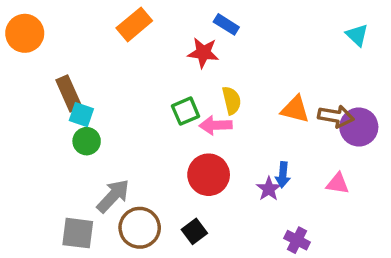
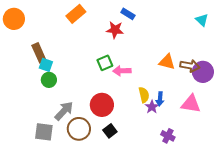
yellow semicircle: (232, 100) -> (144, 95), moved
red circle: (209, 175) -> (102, 105), moved
pink triangle: (338, 184) -> (191, 104), size x1.5

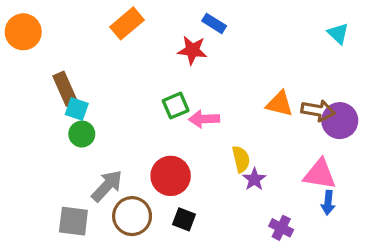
blue arrow: (160, 99) -> (328, 203), moved
black square: (110, 131) -> (184, 219), turned -32

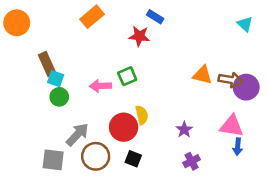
pink arrow: (204, 119) -> (100, 86), moved
yellow semicircle: (241, 159) -> (142, 115), moved
purple cross: (281, 228) -> (192, 161), moved, turned 35

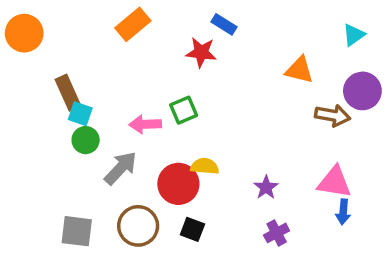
cyan triangle: (245, 24) -> (354, 35), turned 42
orange triangle: (202, 75) -> (299, 70), moved
purple circle: (246, 87) -> (362, 91), moved
yellow semicircle: (142, 115) -> (205, 166), turned -72
gray arrow: (77, 134) -> (121, 168), moved

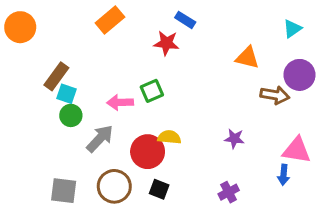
brown rectangle: (68, 93) -> (56, 76), turned 60
pink triangle: (334, 182) -> (297, 150), moved
purple star: (266, 187) -> (234, 139), moved, turned -30

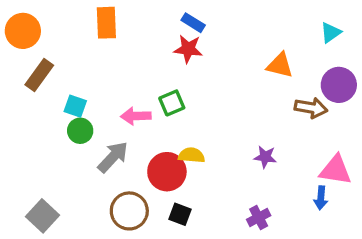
orange rectangle: (110, 20) -> (106, 23), moved, turned -52
blue rectangle: (185, 20) -> (193, 23), moved
brown rectangle: (56, 76) -> (39, 75), moved
gray square: (64, 191) -> (43, 216), moved, turned 36

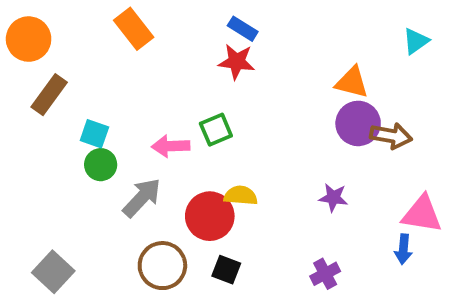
orange rectangle: (106, 23) -> (134, 29), turned -36
purple circle: (339, 85) -> (358, 123), moved

